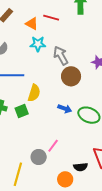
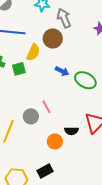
brown circle: (71, 76) -> (53, 38), moved
pink line: (53, 146) -> (46, 107), turned -72

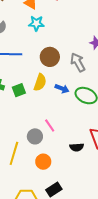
gray arrow: (64, 18) -> (78, 62), moved
yellow semicircle: (33, 52) -> (40, 82), moved
orange circle: (55, 141) -> (43, 162), moved

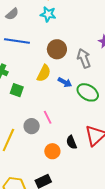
green square: (19, 90) -> (17, 90), moved, turned 32
black semicircle: (77, 147) -> (71, 142), turned 64
orange circle: (43, 162) -> (52, 151), moved

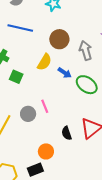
orange circle: (52, 151) -> (46, 151), moved

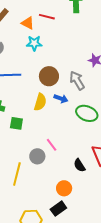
blue arrow: (65, 73) -> (61, 99), moved

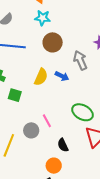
brown circle: (49, 76) -> (53, 42), moved
green ellipse: (87, 113) -> (82, 112), moved
black semicircle: (79, 165) -> (63, 145), moved

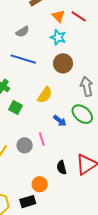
blue arrow: (62, 76) -> (60, 121), moved
green ellipse: (82, 112) -> (82, 114), moved
black semicircle: (63, 145) -> (62, 167), moved

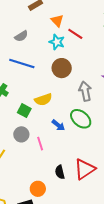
red line: (79, 16) -> (75, 34), moved
yellow semicircle: (45, 95) -> (43, 100), turned 36
green square: (15, 107) -> (24, 111), moved
gray circle: (25, 145) -> (21, 134), moved

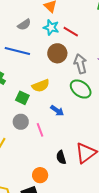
red line: (75, 34) -> (71, 32), moved
gray semicircle: (21, 36) -> (24, 25), moved
gray arrow: (85, 91) -> (80, 64), moved
green ellipse: (81, 119) -> (81, 89), moved

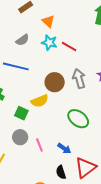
brown circle: (57, 53) -> (55, 82), moved
green ellipse: (81, 89) -> (78, 119), moved
blue arrow: (57, 111) -> (64, 148), moved

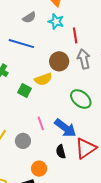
red line: (69, 46) -> (75, 35), moved, turned 49
gray circle: (20, 137) -> (23, 141), moved
blue arrow: (64, 148) -> (65, 128), size x1.6

